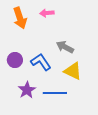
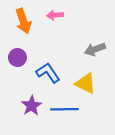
gray arrow: (65, 47) -> (95, 49), moved, turned -48
purple circle: (15, 60) -> (17, 58), moved

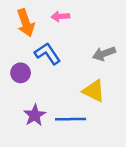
purple circle: (17, 58) -> (21, 73), moved
blue L-shape: (48, 73) -> (47, 54), moved

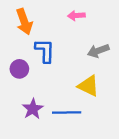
pink arrow: (60, 16) -> (76, 16), moved
blue L-shape: (47, 54) -> (45, 51), turned 35

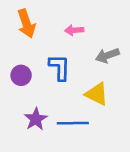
pink arrow: (76, 16) -> (74, 30), moved
blue L-shape: (45, 51) -> (60, 67), moved

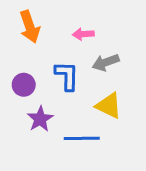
gray arrow: (107, 55) -> (106, 62), moved
purple star: (36, 119) -> (40, 119), moved

